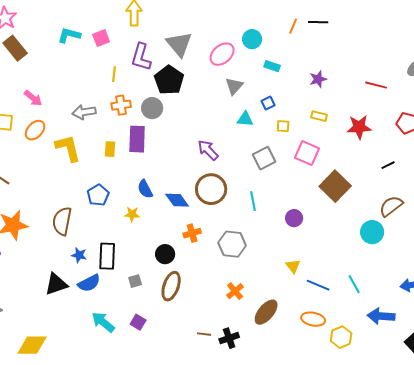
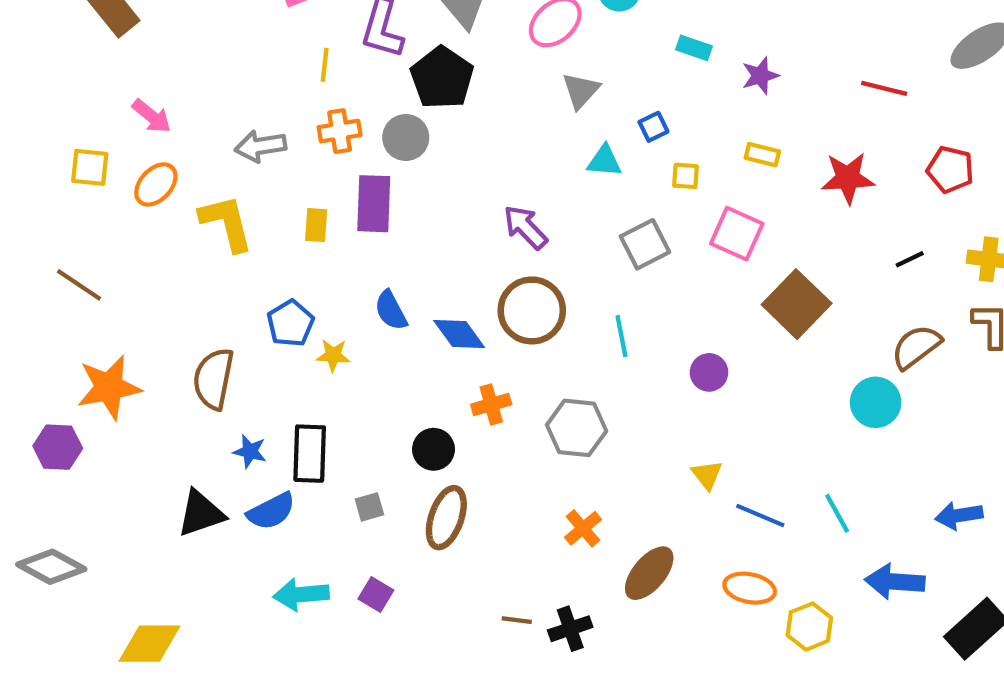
cyan rectangle: (272, 66) -> (694, 48), moved
yellow star: (132, 214) -> (333, 355), moved
cyan arrow: (103, 322) -> (301, 594), turned -45

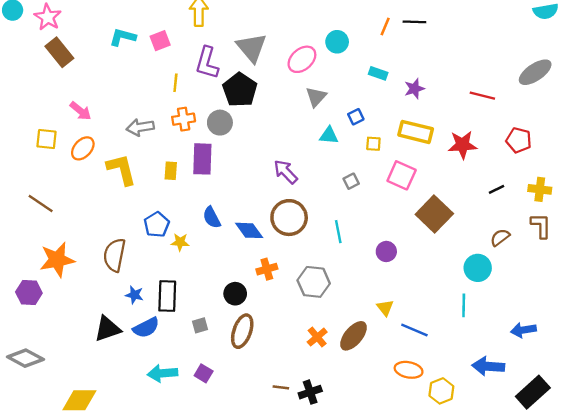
yellow rectangle: (762, 155) -> (416, 132), size x1.8
gray square: (645, 244) -> (351, 181), size x0.6
brown semicircle: (916, 347) -> (500, 237), size x0.7
cyan line: (837, 513) -> (464, 305), moved, turned 30
brown ellipse: (649, 573) -> (353, 336), moved

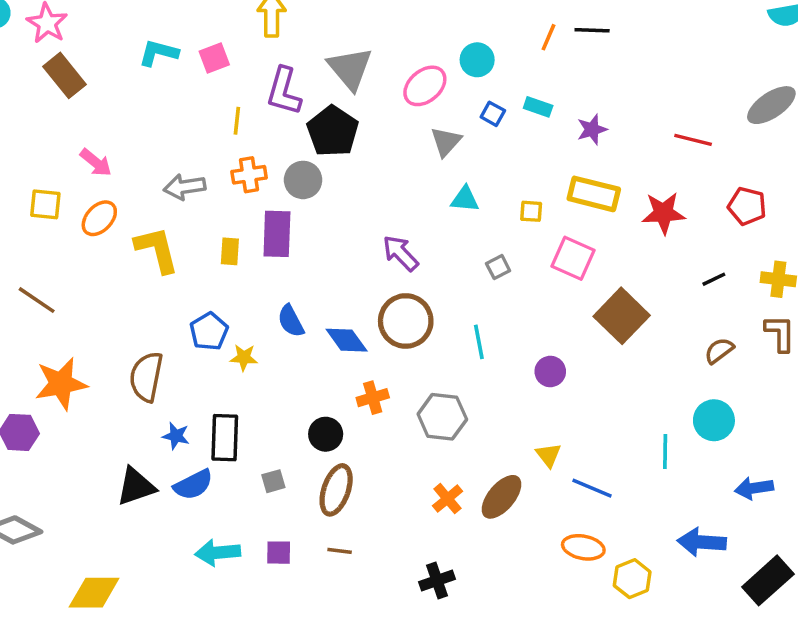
blue square: (356, 117) -> (493, 114), moved, turned -35
cyan circle: (478, 268) -> (714, 420), moved
purple square: (204, 373) -> (279, 553), turned -30
brown line: (281, 387) -> (340, 551), moved

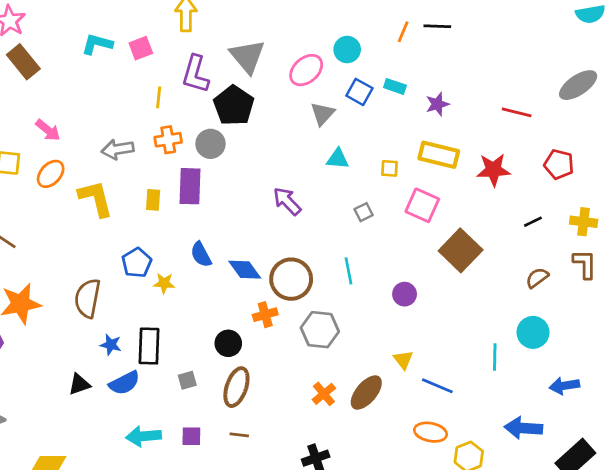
blue square: (493, 114) -> (359, 92), size x1.4
brown circle: (406, 321) -> (291, 279), moved
black triangle: (136, 486) -> (79, 384), size x0.7

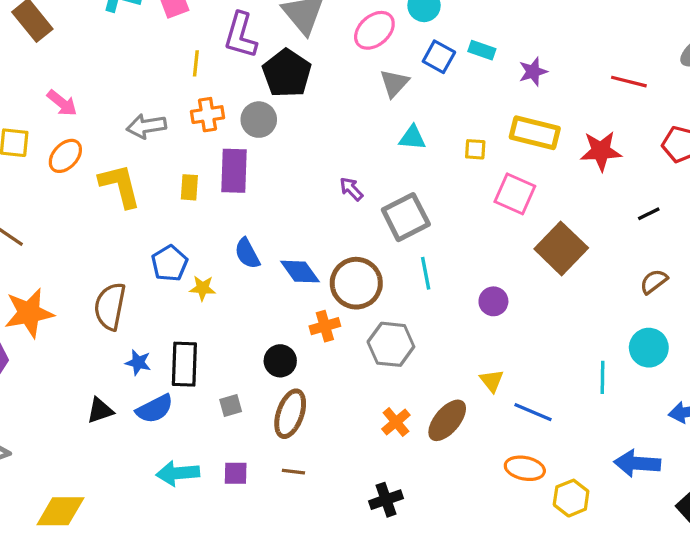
purple arrow: (287, 201) -> (351, 189), size x0.7
gray square: (364, 212) -> (406, 217), moved, size x2.0

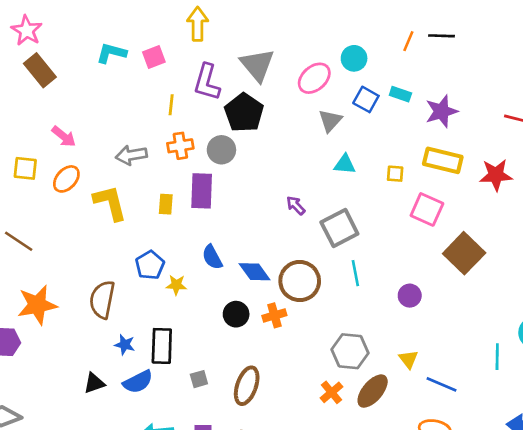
purple star: (533, 72) -> (442, 111), size x1.4
gray hexagon: (391, 344) -> (350, 351), moved
black circle: (280, 361) -> (236, 314), moved

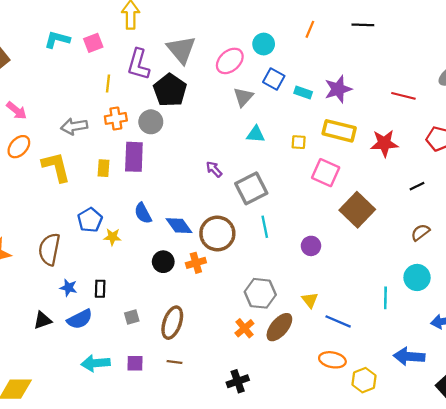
black line: (442, 36) -> (363, 25), moved
cyan rectangle: (400, 94) -> (303, 93), moved
black rectangle: (162, 346) -> (100, 289), size x0.6

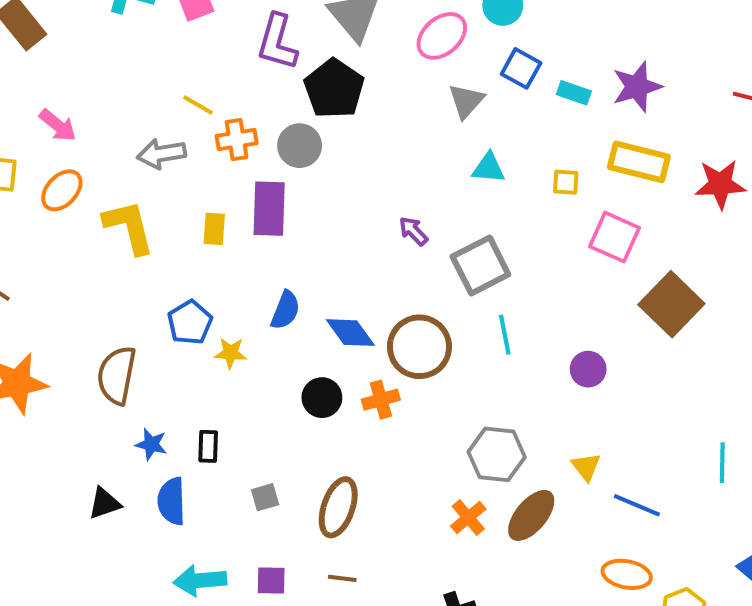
yellow line: (108, 83) -> (198, 105), moved, turned -66
blue semicircle: (143, 213) -> (285, 310), turned -130
blue semicircle: (80, 319) -> (172, 501), turned 115

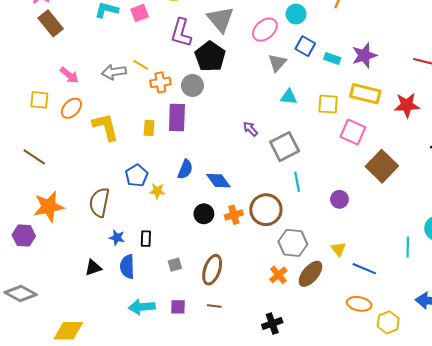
gray arrow: (161, 154) -> (114, 72), moved
yellow square: (566, 182) -> (328, 104), size x1.5
brown circle: (419, 347) -> (266, 210), moved

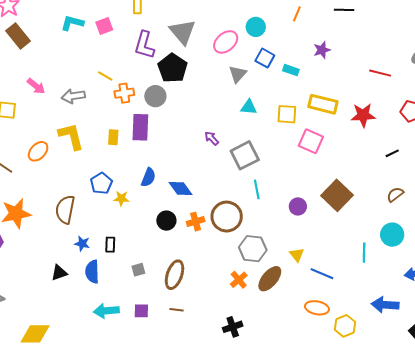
purple star: (364, 55) -> (322, 50), moved, size x0.7
gray arrow: (114, 72) -> (73, 96), moved
orange ellipse: (71, 108) -> (38, 151), moved
brown square: (382, 166) -> (337, 195), moved

